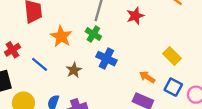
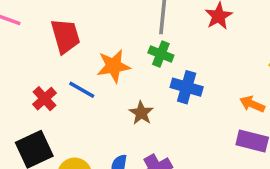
orange star: (61, 36) -> (114, 66), turned -30
blue line: (40, 64) -> (82, 90), moved

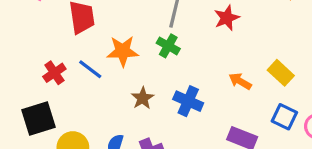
blue cross: (187, 87) -> (188, 101), moved
orange arrow: (252, 104) -> (240, 81), moved

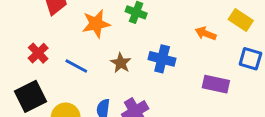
blue line: (90, 69) -> (76, 66), moved

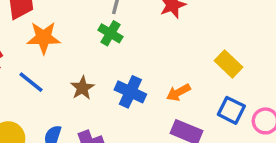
orange star: (96, 24) -> (44, 38), moved
orange arrow: (206, 33) -> (178, 92), moved, turned -60

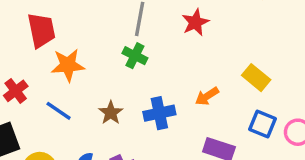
blue cross: (130, 92) -> (159, 113), turned -32
orange arrow: (178, 92) -> (207, 96), moved

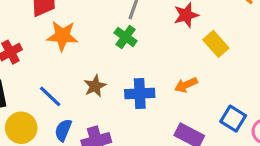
yellow rectangle: (256, 78) -> (216, 44), moved
blue line: (59, 111) -> (50, 96), moved

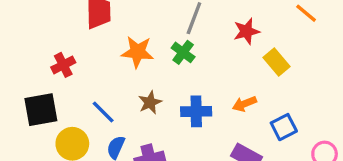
orange star: (62, 36) -> (137, 52), moved
blue square: (233, 119) -> (284, 127), moved, turned 30

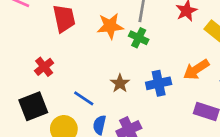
orange star: (137, 52) -> (110, 26), moved
orange arrow: (244, 104) -> (196, 69), size x1.4

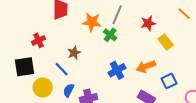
brown star: (120, 83) -> (74, 53), moved
blue cross: (159, 83) -> (117, 70), turned -30

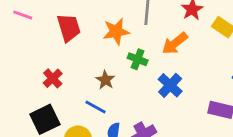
green cross: (110, 35) -> (138, 59), moved
orange arrow: (146, 66) -> (175, 43), moved

